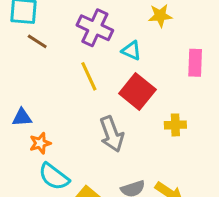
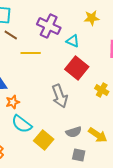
yellow line: (89, 76) -> (31, 53), moved, turned -66
yellow cross: (175, 125) -> (102, 90), turned 32

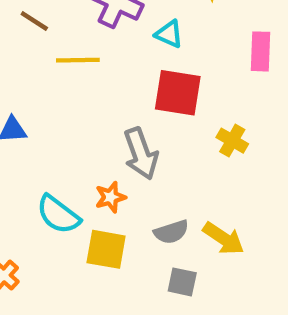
red square: (77, 68) -> (178, 93), turned -30
orange star: (13, 102) -> (110, 197), moved
yellow square: (44, 140) -> (106, 249), turned -30

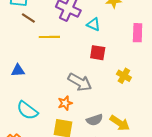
red square: (178, 93) -> (98, 53), size x0.7
gray arrow: (141, 154) -> (80, 82), turned -40
cyan semicircle: (58, 215) -> (27, 110), moved

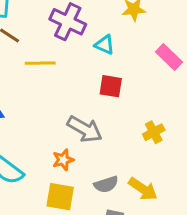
pink rectangle: (138, 33) -> (169, 57), turned -48
yellow cross: (124, 76) -> (154, 132), moved, turned 32

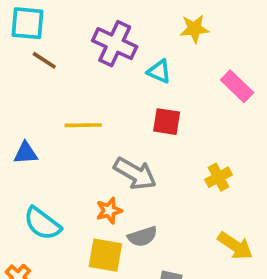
yellow line: (40, 63) -> (83, 125), moved
gray semicircle: (106, 184) -> (142, 237), moved
yellow arrow: (143, 189) -> (235, 246), moved

